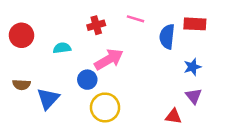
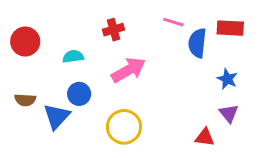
pink line: (135, 19) -> (173, 22), moved
blue star: (192, 67) -> (227, 79), turned -30
blue circle: (87, 80) -> (79, 94), moved

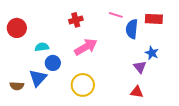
cyan semicircle: (73, 56) -> (42, 47), moved
brown semicircle: (25, 100) -> (17, 86), moved
purple triangle: (229, 113) -> (140, 67), moved

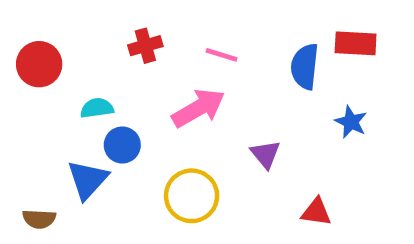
pink line: (116, 15) -> (222, 55), moved
red cross: (76, 20) -> (145, 46), moved
purple triangle: (140, 67) -> (265, 154), moved
brown semicircle: (17, 86) -> (39, 219), moved

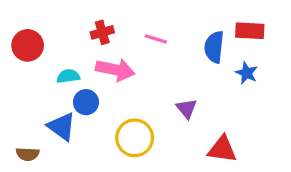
pink arrow: (198, 108) -> (115, 70), moved, turned 42
blue star: (351, 122) -> (247, 73), moved
blue triangle: (88, 180) -> (62, 126), turned -36
red triangle: (316, 212) -> (222, 149), size x1.4

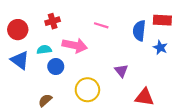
red cross: (102, 32) -> (53, 21), moved
blue triangle: (62, 126) -> (20, 60), moved
brown semicircle: (28, 154) -> (45, 100), moved, turned 136

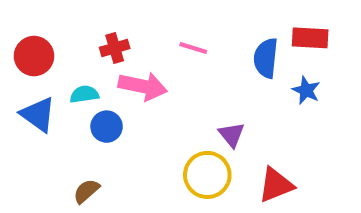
red cross: (53, 21) -> (115, 48), moved
yellow circle: (87, 90) -> (207, 175), moved
red triangle: (144, 97) -> (276, 185), turned -30

